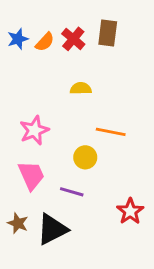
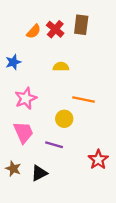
blue star: (18, 39) -> (13, 62), moved
black triangle: (52, 229) -> (39, 173), size x0.7

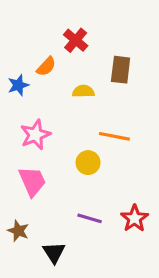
brown rectangle: (81, 25) -> (121, 70), moved
orange semicircle: (34, 32) -> (46, 67), moved
purple line: (54, 145) -> (90, 218), moved
black triangle: (39, 173) -> (54, 252), moved, turned -36

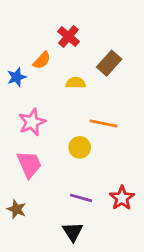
brown rectangle: (121, 70) -> (109, 63), turned 35
black triangle: (54, 252) -> (73, 232), moved

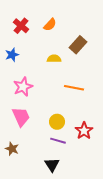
red cross: (68, 36) -> (21, 26), moved
orange semicircle: (42, 60) -> (50, 25), moved
yellow circle: (80, 147) -> (57, 122), moved
red star: (122, 198) -> (84, 131), moved

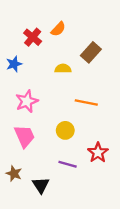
red cross: (21, 26) -> (33, 37), moved
yellow circle: (57, 122) -> (65, 130), moved
black triangle: (52, 165) -> (41, 185), moved

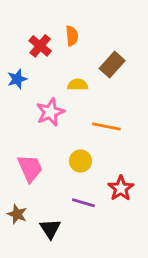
orange semicircle: (58, 29) -> (72, 36), turned -49
pink star: (27, 101) -> (50, 112), moved

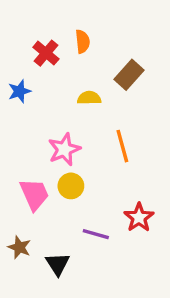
pink star: (50, 112) -> (64, 149), moved
orange line: (106, 126) -> (122, 146), turned 64
yellow circle: (80, 161) -> (71, 186), moved

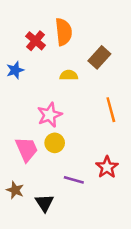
orange semicircle: (83, 41) -> (64, 32), size x1.5
orange line: (122, 146) -> (111, 110), moved

